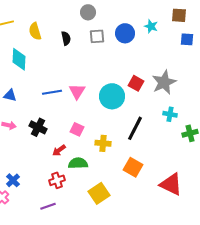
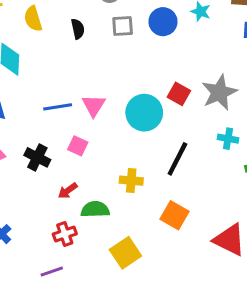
pink square: (77, 129) -> (78, 146), moved

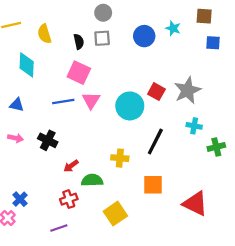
gray square: (123, 26) -> (102, 38), moved
pink square: (78, 146) -> (79, 73), moved, size x1.5
orange square: (175, 215) -> (153, 185), turned -30

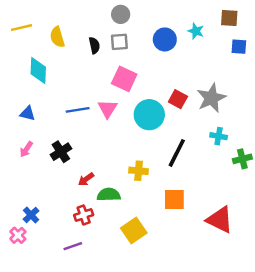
pink square: (79, 73) -> (124, 79), moved
pink arrow: (16, 138) -> (26, 149), turned 112
black cross: (48, 140) -> (61, 152), turned 30

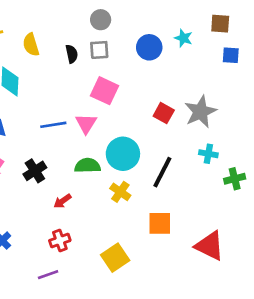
cyan circle: (149, 115) -> (123, 154), moved
yellow cross: (139, 171) -> (120, 192), turned 30
green semicircle: (109, 195) -> (87, 166), moved

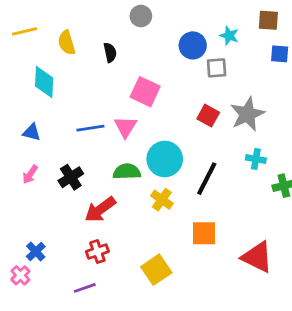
gray square: (99, 50) -> (217, 68), moved
red arrow: (62, 201) -> (100, 209), size x1.6

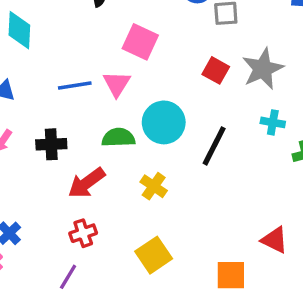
black cross: (71, 177) -> (51, 144), turned 30
yellow cross: (162, 200) -> (154, 186), moved
orange square: (204, 233) -> (231, 275), moved
red triangle: (257, 257) -> (274, 240), size x0.7
purple line: (85, 288) -> (68, 277), turned -40

